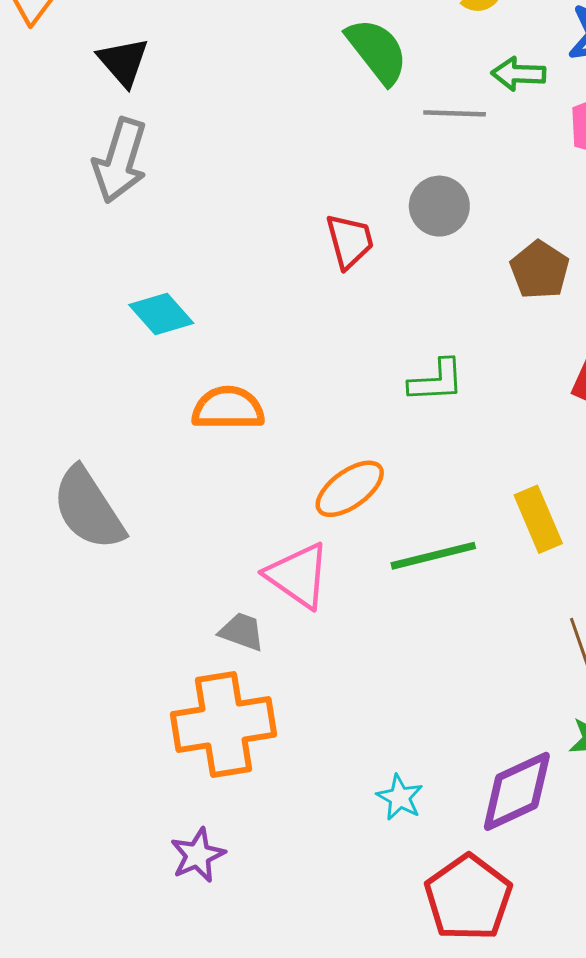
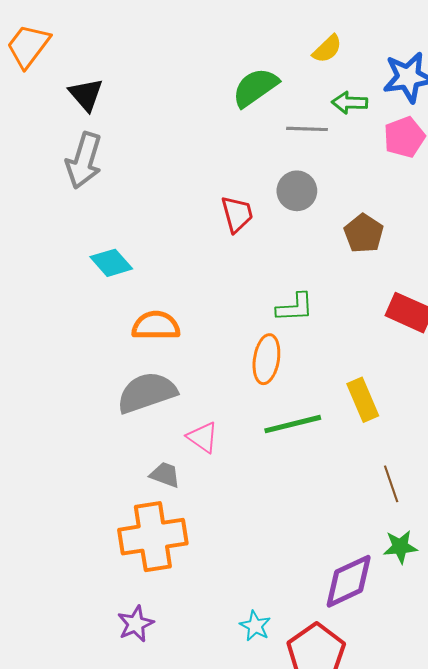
green semicircle: (377, 51) -> (255, 87), turned -87
orange ellipse: (350, 489) -> (266, 359), moved, turned -45
gray semicircle: (88, 509) -> (147, 393), moved, turned 104
pink triangle: (298, 575) -> (203, 437), size x0.7
cyan star: (400, 797) -> (255, 626), moved

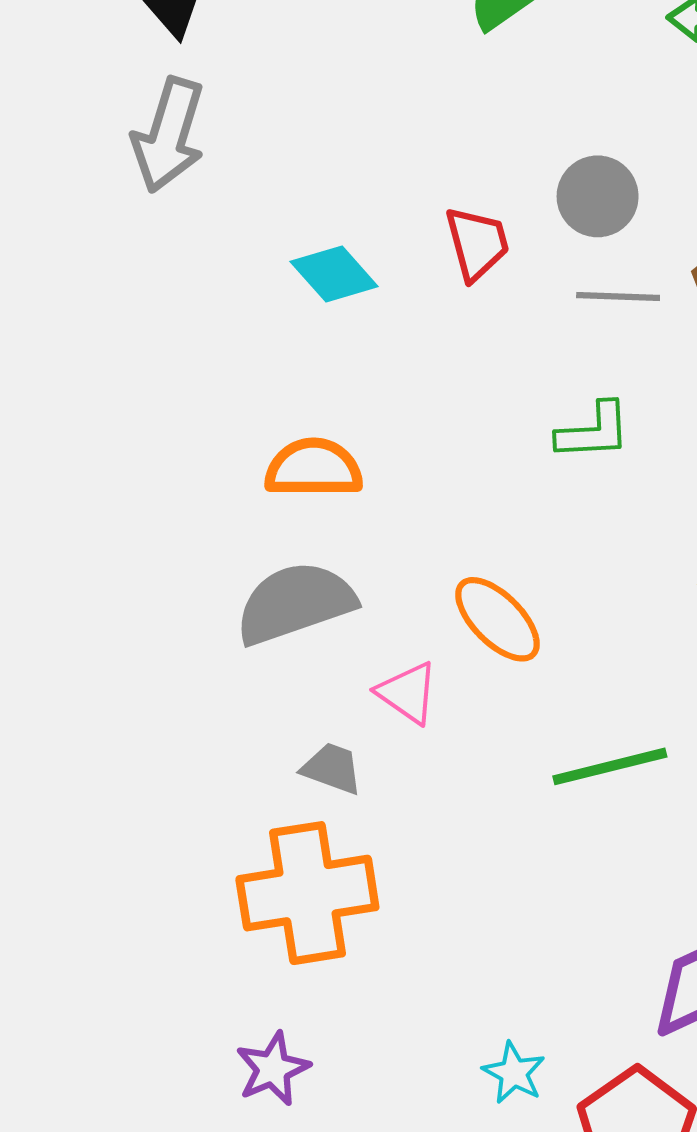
gray line: (307, 129) -> (618, 296), moved
cyan diamond: (111, 263) -> (334, 274), moved
orange ellipse: (266, 359) -> (497, 619), moved, turned -54
green line: (293, 424) -> (610, 766), moved

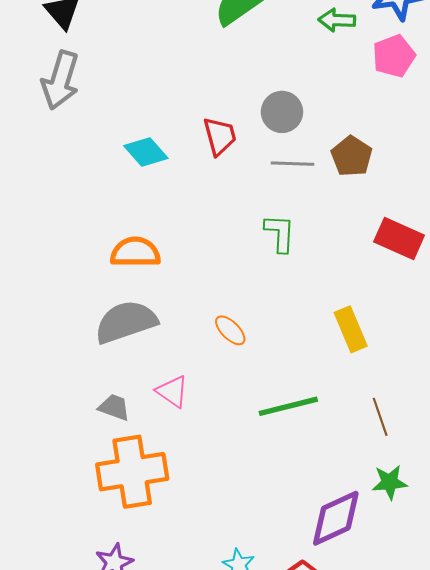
green L-shape: (594, 431) -> (280, 233), turned -84
orange ellipse: (497, 619) -> (230, 330), size x0.7
pink triangle: (408, 693) -> (172, 392), moved
gray trapezoid: (332, 768) -> (114, 407), moved

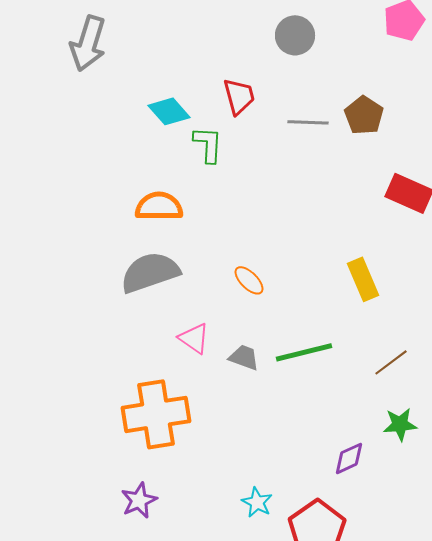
gray circle: (282, 112) -> (295, 35), moved
green L-shape: (280, 233) -> (208, 144), moved
gray trapezoid: (114, 407) -> (244, 357), moved
brown line: (380, 417) -> (391, 362), turned 72
purple diamond: (336, 518) -> (349, 458), size x0.6

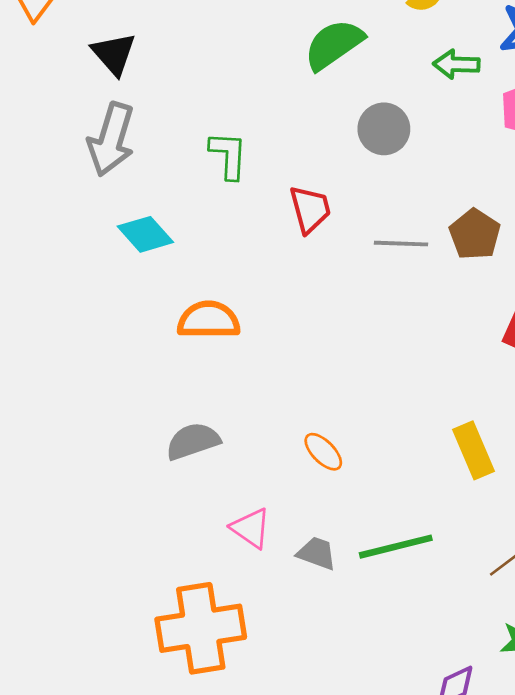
cyan diamond: (169, 111) -> (145, 234), moved
green L-shape: (208, 144) -> (228, 155), moved
orange semicircle: (159, 206) -> (209, 320), moved
gray semicircle: (150, 272) -> (193, 441), size x0.7

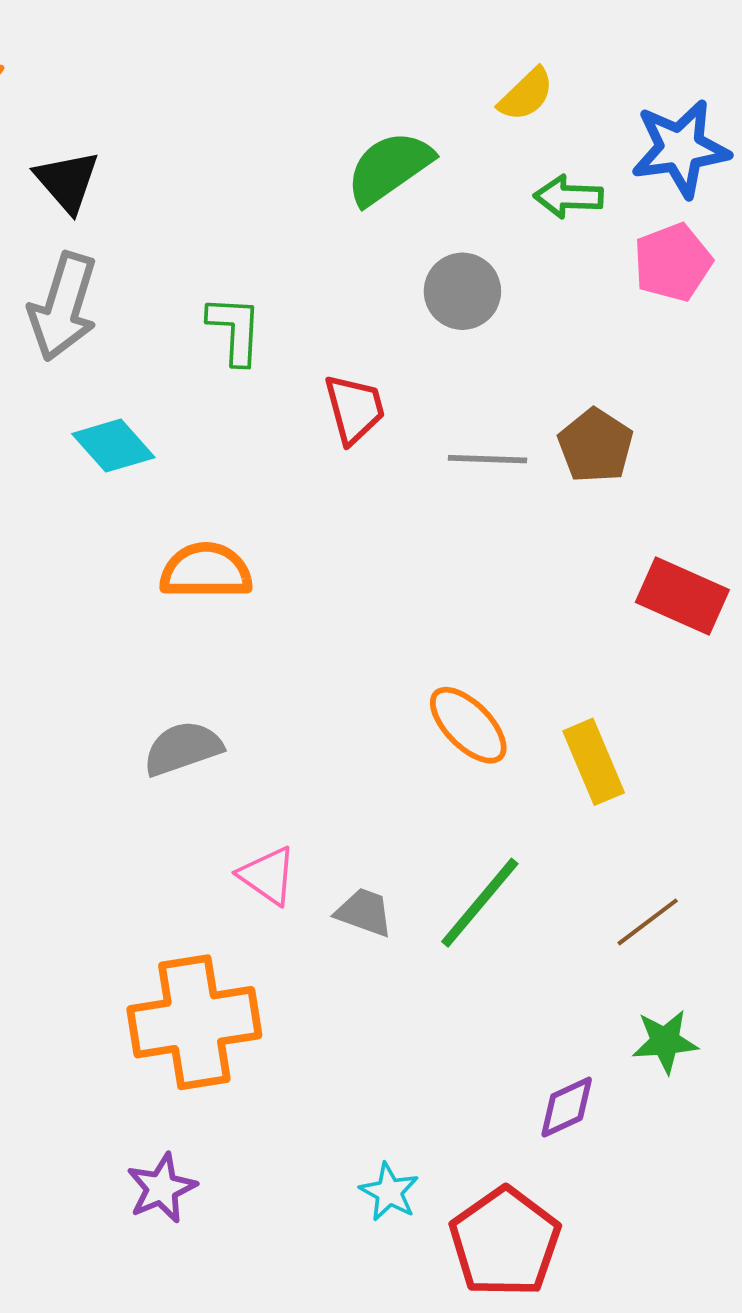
orange ellipse: (323, 452) -> (468, 725), moved, size x1.4
green line: (396, 547) -> (480, 903), turned -36

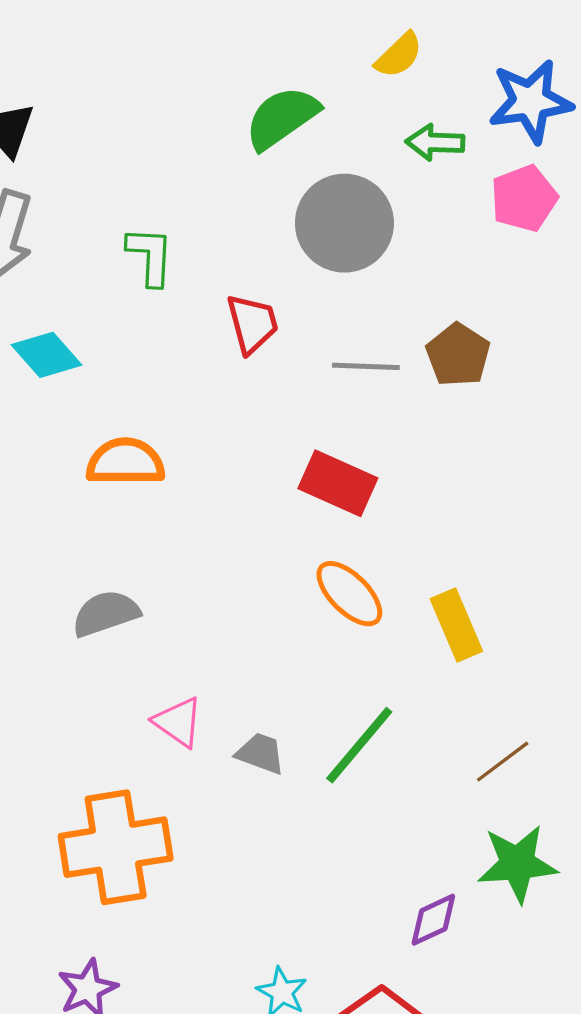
gray circle: (462, 291) -> (344, 223), size x1.5
red rectangle: (682, 596) -> (338, 483), moved
green star: (665, 1042) -> (517, 864), size x1.4

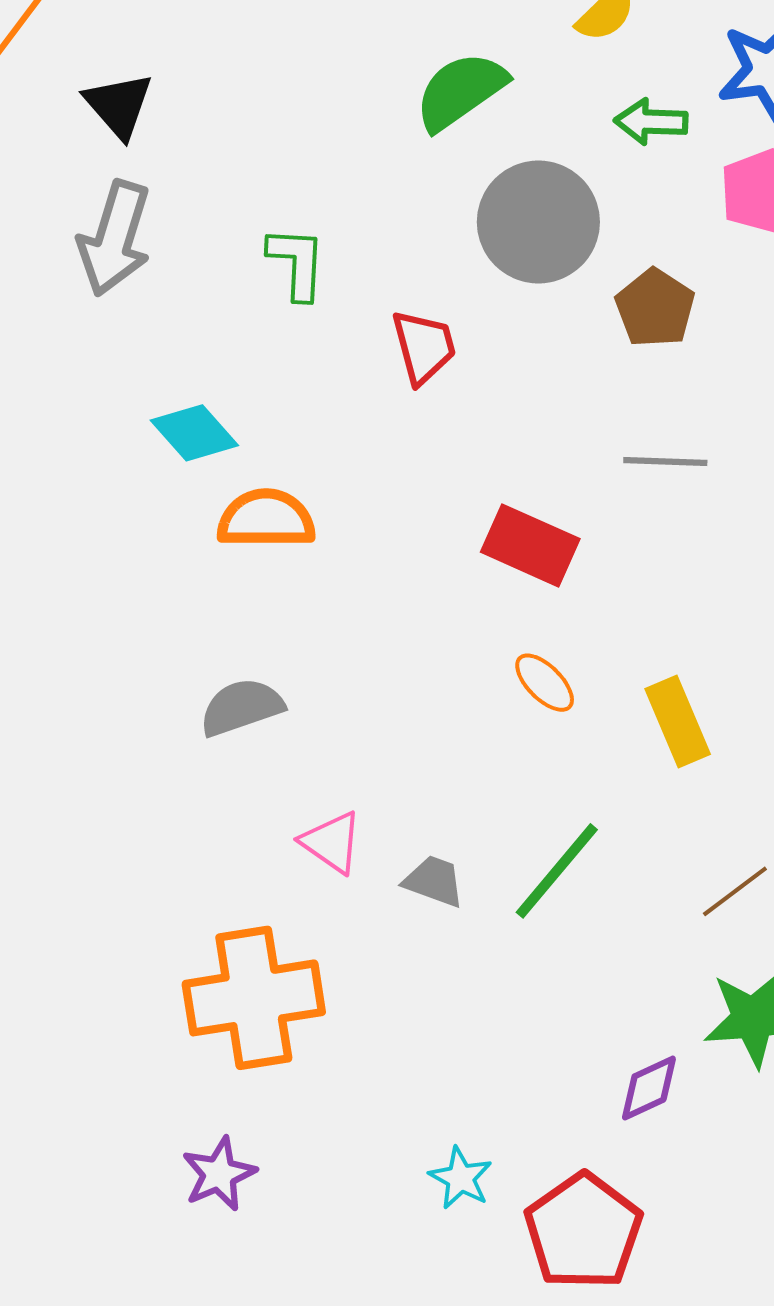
cyan diamond: (46, 355) -> (194, 433), moved
brown pentagon: (458, 355) -> (655, 308), moved
gray line: (366, 366) -> (665, 462), moved
orange ellipse: (349, 594) -> (545, 683), size x0.7

